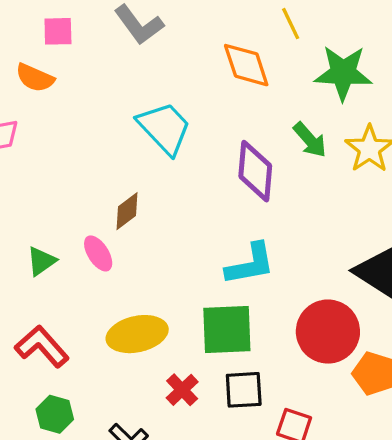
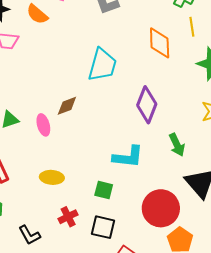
cyan trapezoid: (164, 128) -> (102, 65), turned 42
green arrow: (310, 140) -> (177, 145), moved
green square: (227, 329) -> (104, 190), size x0.6
yellow ellipse: (137, 334) -> (52, 177), size x0.7

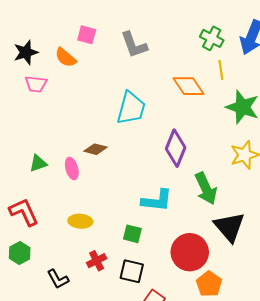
orange diamond: (160, 43) -> (188, 86), turned -32
brown diamond: (67, 106) -> (95, 149), turned 35
green arrow: (177, 145) -> (206, 188), size x1.4

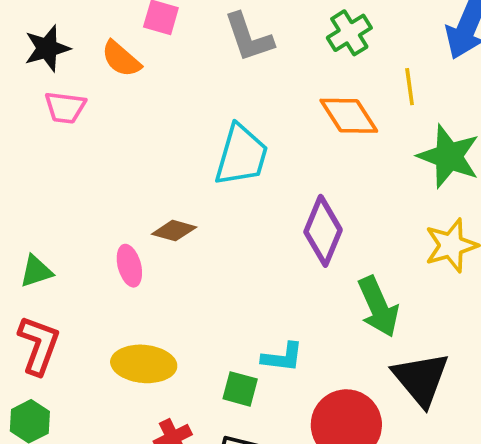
green cross: (212, 38) -> (349, 33), moved, turned 30
green triangle: (38, 163) -> (36, 271), moved
cyan L-shape: (157, 200) -> (282, 357), moved, size x0.7
red L-shape: (24, 212) -> (39, 345), turned 44
yellow ellipse: (80, 221) -> (144, 364), size x1.4

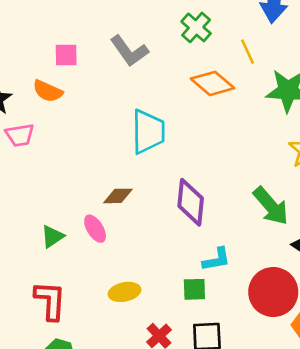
purple diamond: (323, 231) -> (191, 202), moved
green triangle: (36, 271) -> (52, 236), moved
yellow ellipse: (144, 364) -> (125, 292), size x0.7

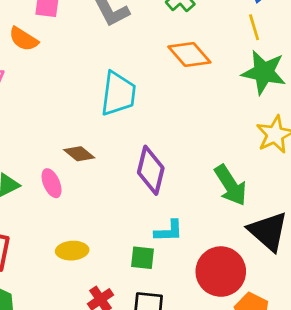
yellow line: (247, 52) -> (254, 27), moved
brown diamond: (118, 196) -> (79, 154), turned 32

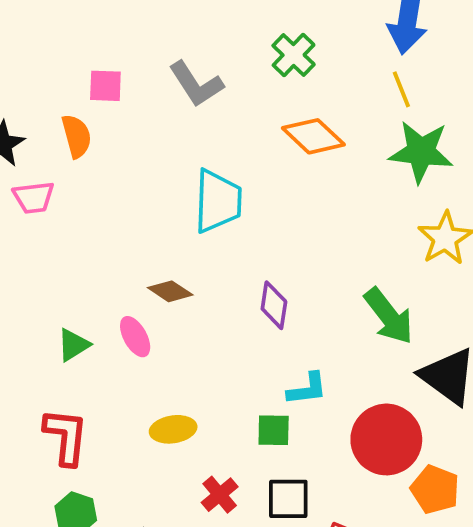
orange semicircle: (24, 39) -> (76, 136), turned -132
purple diamond: (151, 170) -> (274, 305), size x0.7

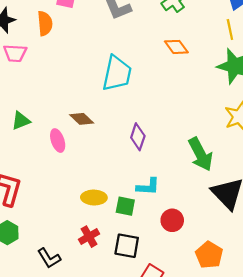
orange diamond: (313, 136) -> (176, 47), size x0.7
green triangle: (73, 345) -> (21, 121), moved
yellow ellipse: (173, 429) -> (94, 198), moved
red circle: (386, 439) -> (172, 220), moved, size x0.6

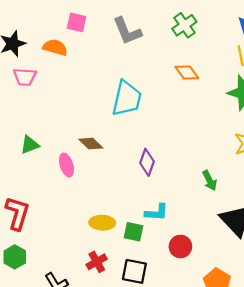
orange semicircle: (45, 23) -> (55, 47), turned -70
green arrow: (200, 154) -> (210, 180), size x0.6

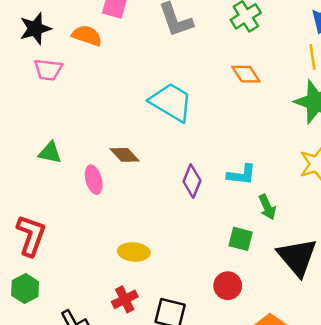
cyan trapezoid: (127, 98) -> (171, 102), turned -75
green triangle: (30, 145) -> (50, 153), turned 30
cyan L-shape: (157, 212) -> (241, 175), moved
green square: (134, 232) -> (241, 239), moved

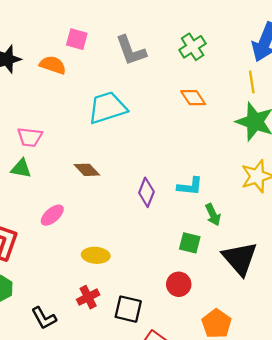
pink trapezoid: (48, 70) -> (30, 137), moved
cyan trapezoid: (171, 102) -> (107, 108), moved, turned -48
pink ellipse: (94, 180) -> (52, 215), moved, turned 65

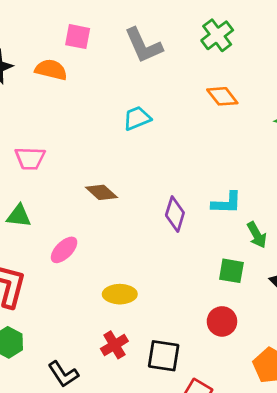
cyan trapezoid: (107, 108) -> (137, 118), moved, size x0.6
green triangle: (21, 168) -> (19, 216), moved

